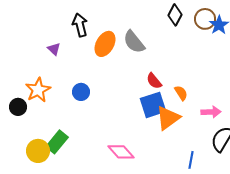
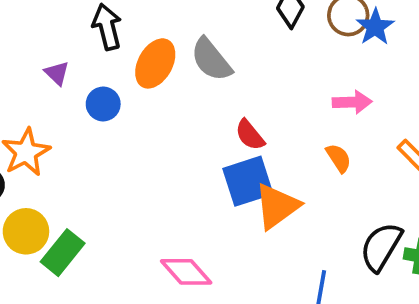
blue circle: (81, 92) -> (103, 104), moved
orange semicircle: (181, 93) -> (339, 158), moved
pink arrow: (211, 112) -> (352, 102), moved
yellow circle: (38, 151) -> (26, 231), moved

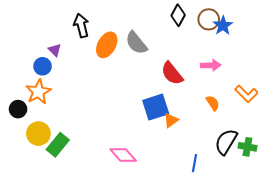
blue circle: (103, 104) -> (42, 66), moved
red semicircle: (250, 135) -> (172, 73), moved, size x1.4
orange semicircle: (339, 158) -> (213, 103), moved
orange triangle: (277, 206) -> (171, 120), size x0.6

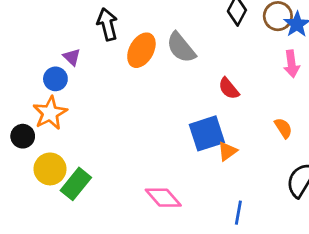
pink arrow: (211, 65) -> (292, 64), moved, turned 84
red semicircle: (172, 73) -> (229, 88), size x0.7
blue line: (194, 163) -> (238, 213), moved

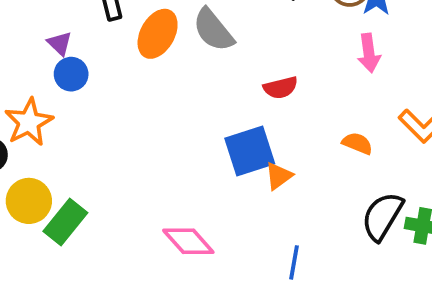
blue circle: (55, 79) -> (71, 74), moved
red semicircle: (229, 88) -> (281, 88), turned -65
orange semicircle: (283, 128) -> (357, 143), turned -35

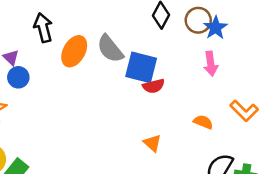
blue square: (250, 151) -> (141, 67), moved, turned 32
orange triangle: (279, 176) -> (152, 143), turned -42

